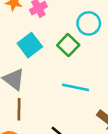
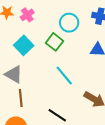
cyan line: (76, 87) -> (64, 75), turned 45

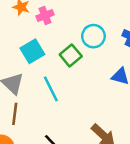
cyan line: (64, 75) -> (51, 89), moved

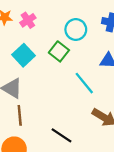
cyan line: (51, 89) -> (84, 83), moved

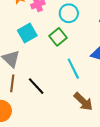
cyan circle: (76, 29) -> (69, 13), moved
black line: (61, 135) -> (36, 86), moved

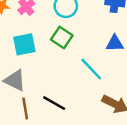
cyan square: (27, 33) -> (24, 44), turned 36

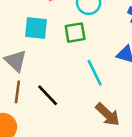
green square: (62, 38) -> (75, 33), turned 30

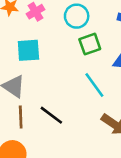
green square: (75, 33) -> (90, 44), moved

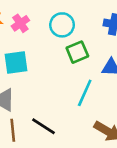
cyan line: (94, 85) -> (85, 93), turned 64

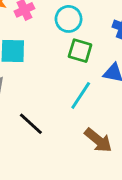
green square: (77, 52) -> (80, 51), turned 30

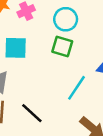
green square: (80, 51) -> (62, 47), moved

